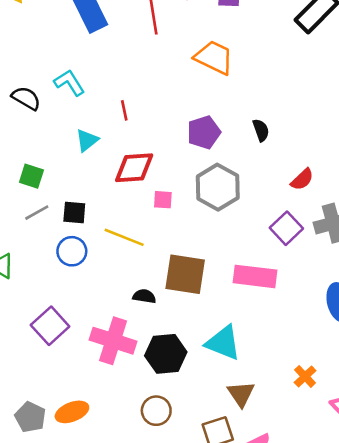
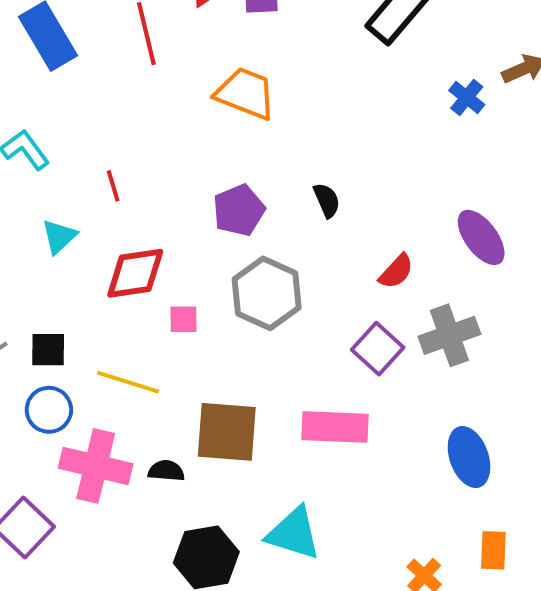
pink cross: (113, 341) -> (96, 466), moved

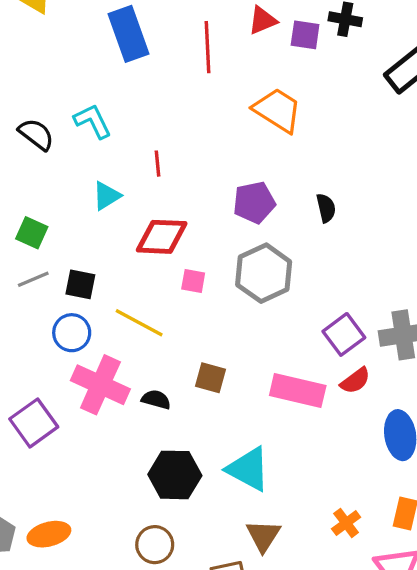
red semicircle: (396, 271) -> (355, 381), moved
brown square: (227, 432) -> (210, 378), size x0.6

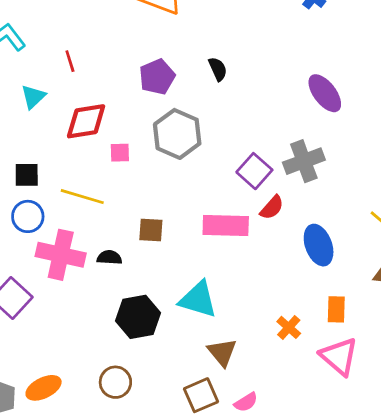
brown circle: (155, 545) -> (115, 382), moved

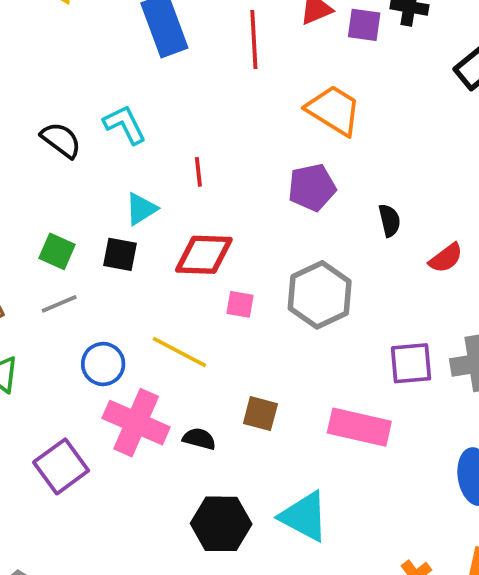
purple pentagon: (157, 77) -> (312, 187), moved
purple square: (254, 171) -> (411, 363), turned 32
black square: (27, 175) -> (120, 254), moved
red semicircle: (272, 208) -> (446, 258), moved

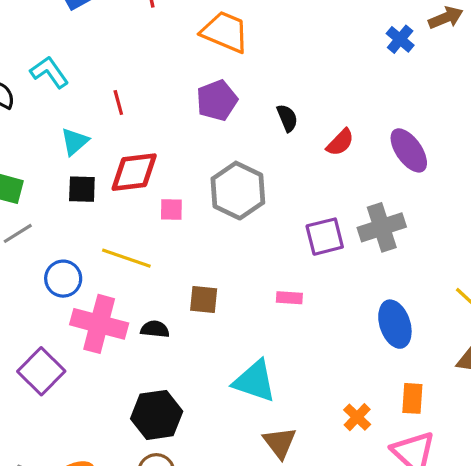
black square: (120, 254) -> (82, 189), moved
pink rectangle: (359, 427) -> (289, 298), size x0.5
black hexagon: (221, 524) -> (157, 415), moved

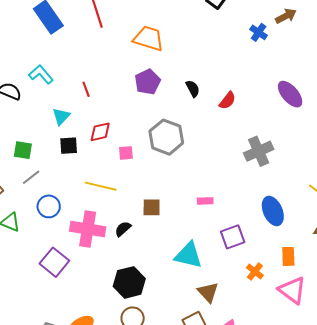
purple ellipse: (409, 150) -> (290, 94), moved
red diamond: (134, 172) -> (100, 132), size x0.7
purple square: (325, 237) -> (233, 237), moved
blue circle: (63, 279) -> (49, 206), moved
black semicircle: (155, 329) -> (123, 229), turned -42

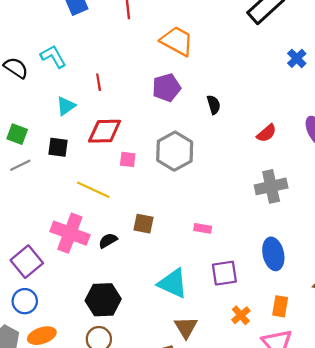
red semicircle: (227, 101) -> (267, 133), moved
red diamond: (100, 132) -> (105, 131), size x1.4
black square: (69, 146) -> (58, 147), moved
blue circle: (49, 206) -> (25, 301), moved

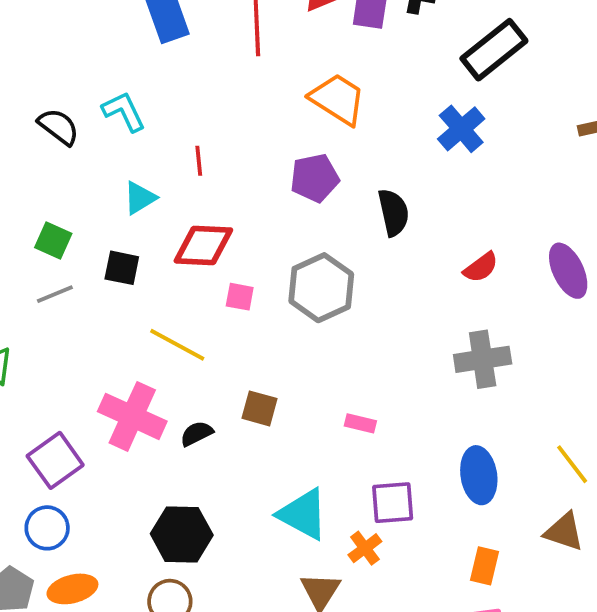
blue cross: (297, 58) -> (461, 129), moved, size x1.4
black semicircle: (214, 105) -> (393, 212), size x1.4
orange cross: (241, 315) -> (365, 548), moved

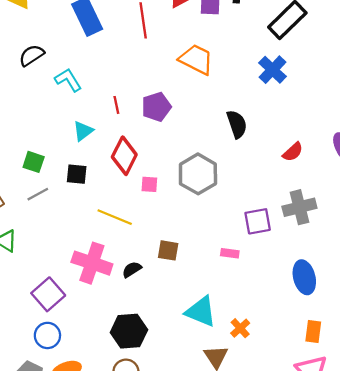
black semicircle: (59, 127) -> (32, 55), moved, turned -65
purple pentagon: (315, 178) -> (156, 107), moved
red diamond: (203, 245) -> (124, 156), turned -60
purple square: (393, 503) -> (258, 221), moved

